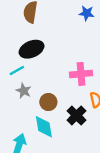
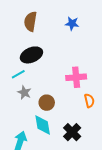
blue star: (87, 13) -> (72, 23), moved
black cross: (76, 115) -> (72, 132), moved

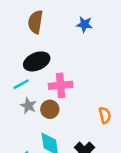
pink cross: (76, 77) -> (61, 85), moved
brown circle: (47, 103) -> (50, 109), moved

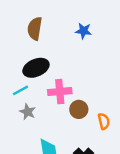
brown circle: (50, 109) -> (79, 109), moved

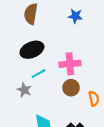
cyan line: (21, 90) -> (38, 74), moved
pink cross: (60, 92) -> (70, 64), moved

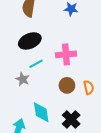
brown circle: (71, 88) -> (67, 85), moved

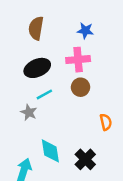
pink cross: (66, 54) -> (78, 60), moved
brown circle: (67, 85) -> (80, 87), moved

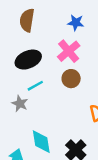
pink cross: (78, 60) -> (69, 51), turned -35

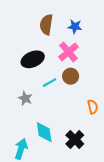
brown semicircle: (27, 20) -> (46, 25), moved
cyan line: (35, 86) -> (50, 83), moved

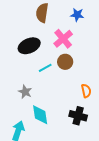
blue star: (75, 27) -> (77, 15), moved
gray star: (25, 98) -> (25, 92), moved
black cross: (75, 139) -> (78, 116), moved, turned -30

